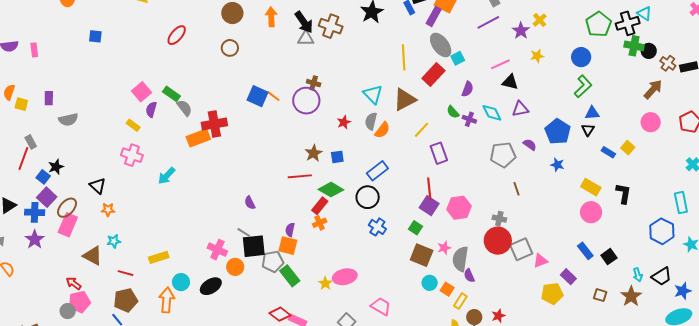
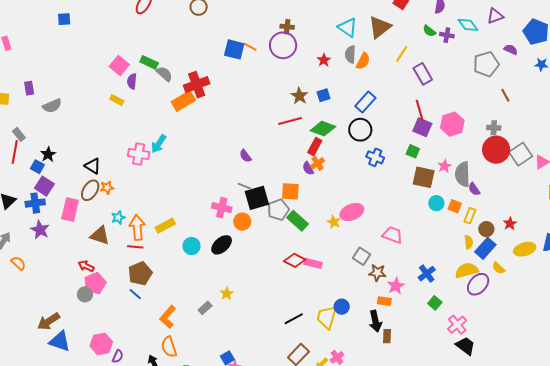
pink cross: (132, 155) -> (139, 154), moved
brown ellipse: (67, 208) -> (90, 190), moved
purple semicircle: (290, 230) -> (308, 168), moved, turned -32
orange arrow: (167, 300) -> (137, 228), moved

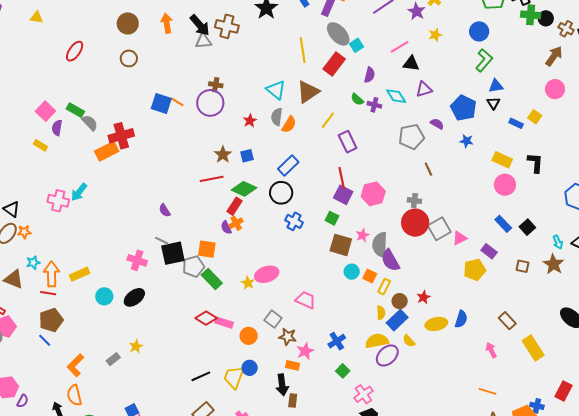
purple semicircle: (474, 189) -> (390, 260), size x1.6
orange circle: (242, 222) -> (249, 336), moved

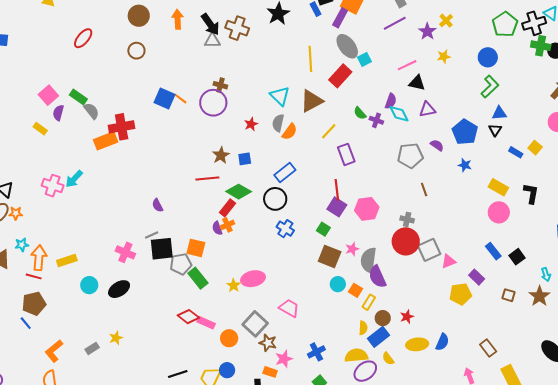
purple semicircle: (369, 75) -> (391, 101), moved
gray line: (162, 241) -> (152, 235), turned -56
gray square: (273, 319) -> (255, 324), size x1.4

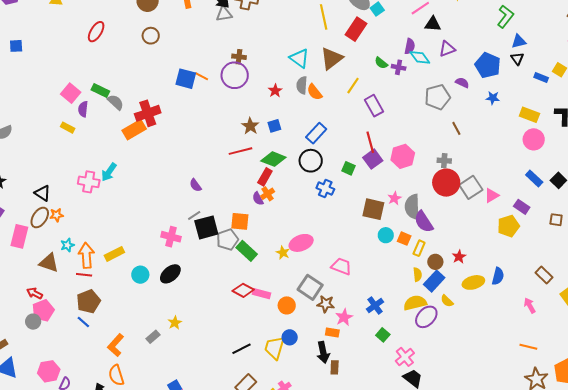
orange semicircle: (290, 132) -> (314, 92), turned 114
purple square: (337, 207) -> (373, 159), turned 30
green square: (323, 229) -> (349, 168), moved

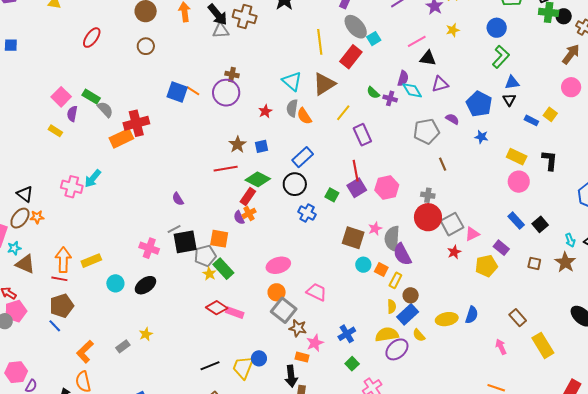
cyan star: (67, 245) -> (14, 248), moved
yellow star: (283, 253) -> (209, 274), moved
red star: (459, 257) -> (454, 252), moved
orange circle: (287, 305) -> (277, 292), moved

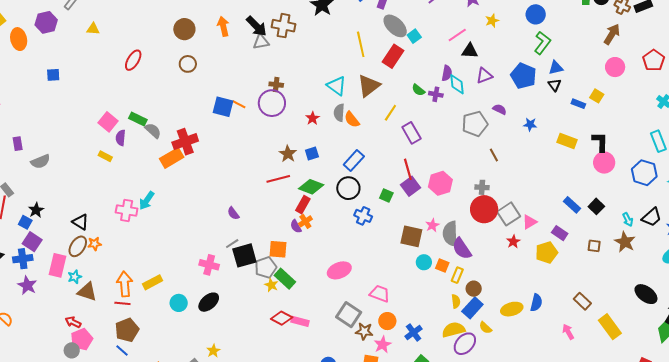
cyan diamond: (412, 90) -> (457, 84), turned 30
blue pentagon: (479, 104) -> (523, 76), moved
pink circle: (519, 182) -> (604, 163), moved
orange circle: (277, 292) -> (387, 321), moved

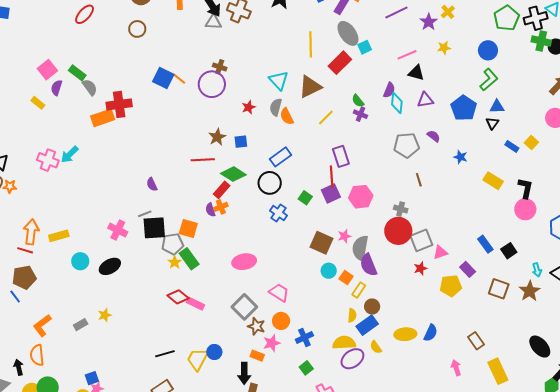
purple cross: (436, 94) -> (360, 114), moved
purple rectangle: (411, 133) -> (341, 156), moved
brown square: (594, 246) -> (499, 289), size x1.5

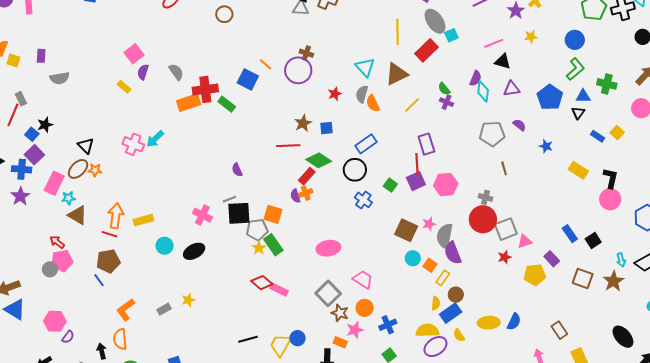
green cross: (541, 41) -> (607, 84), moved
green rectangle: (77, 73) -> (227, 104), moved
blue square: (163, 78) -> (248, 79), moved

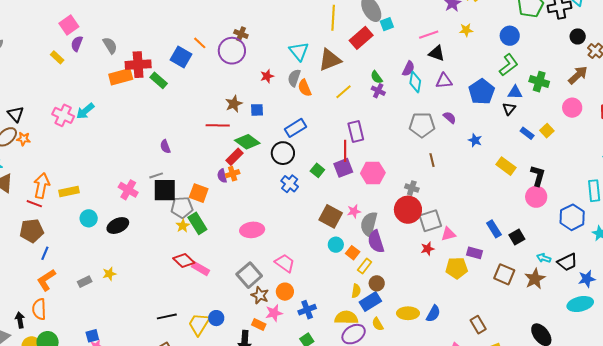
purple rectangle: (552, 259) -> (474, 253), turned -35
cyan arrow: (621, 260) -> (544, 258), turned 120
blue line: (99, 280) -> (45, 253), moved, turned 56

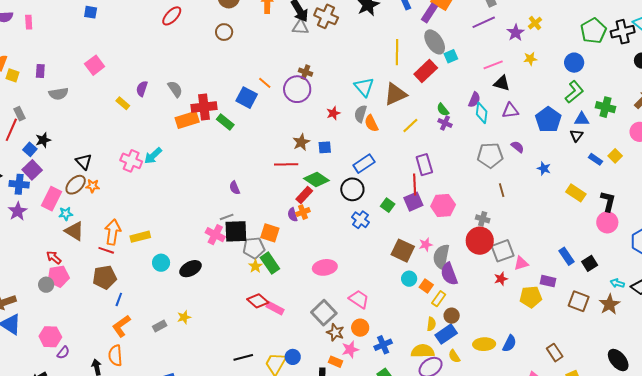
pink square: (69, 25) -> (95, 65), moved
pink cross: (128, 190) -> (215, 235), moved

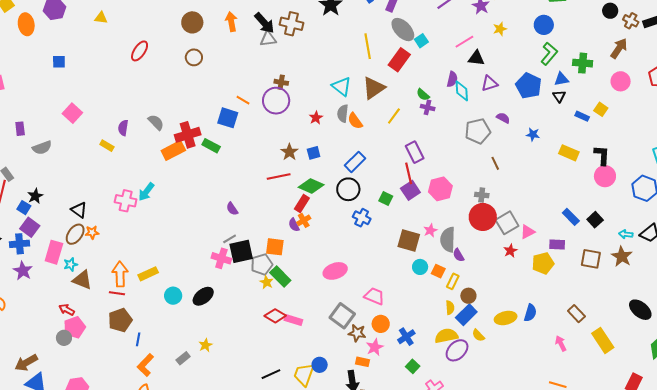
purple semicircle: (449, 274) -> (459, 255), size x0.6

